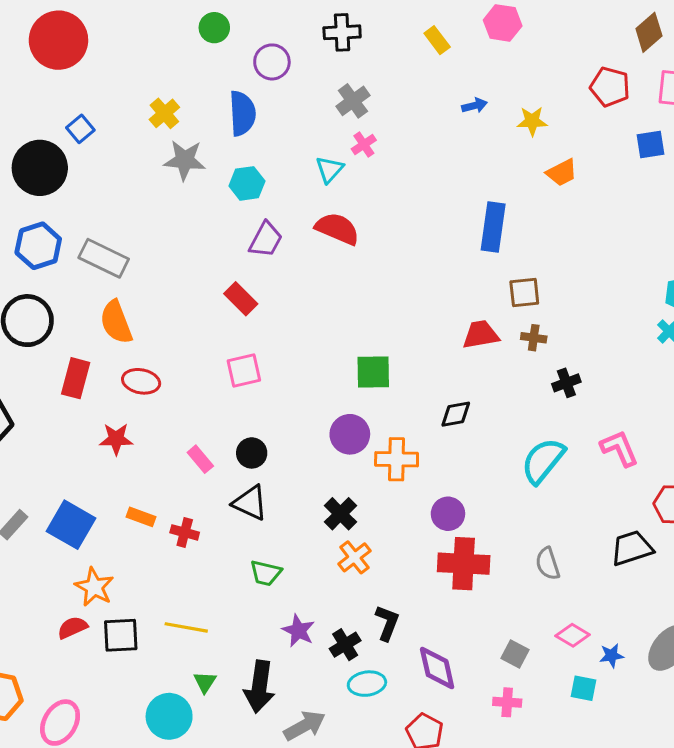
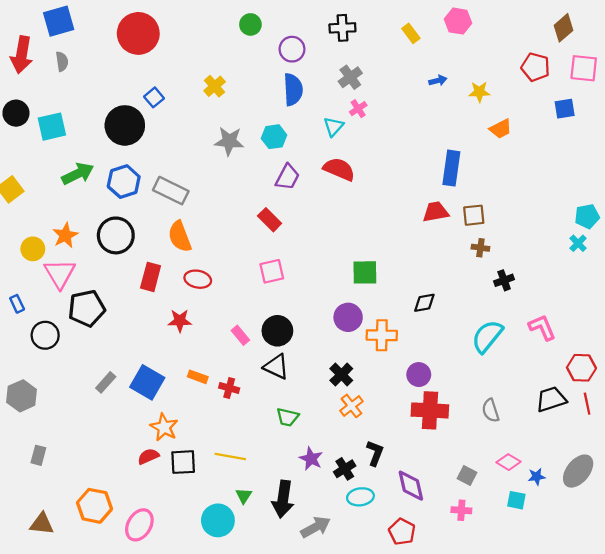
blue semicircle: (242, 113) -> (293, 90), moved
gray star: (185, 160) -> (229, 141), moved
red trapezoid: (481, 335) -> (436, 212), moved
black circle: (252, 453) -> (277, 331), size x1.4

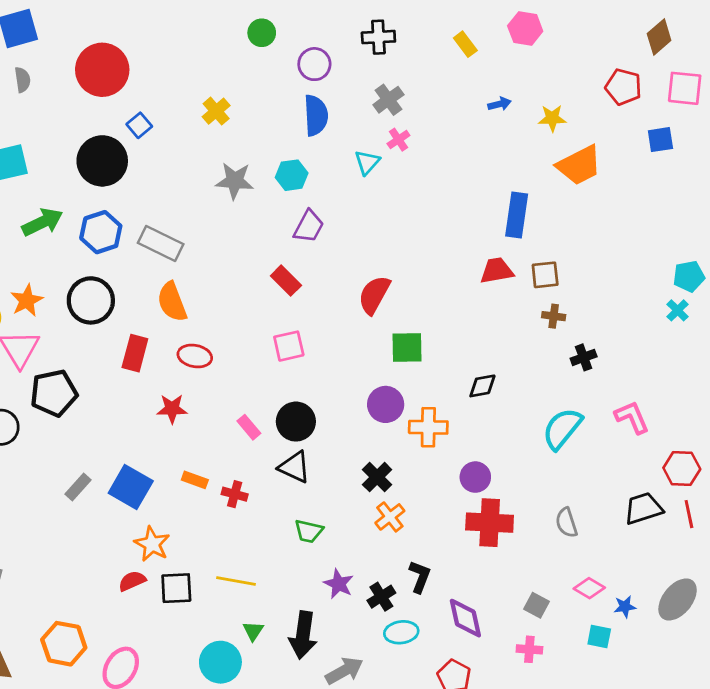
red circle: (138, 33) -> (102, 70), moved
orange trapezoid: (501, 129) -> (579, 165), size x1.6
red semicircle: (339, 169) -> (374, 295), moved, turned -84

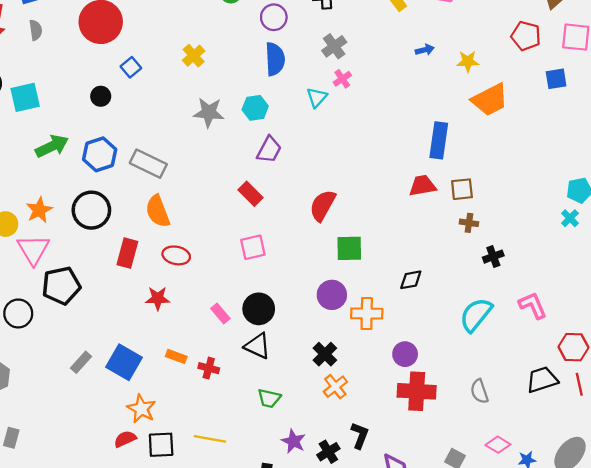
black circle: (102, 161) -> (101, 96), size x0.5

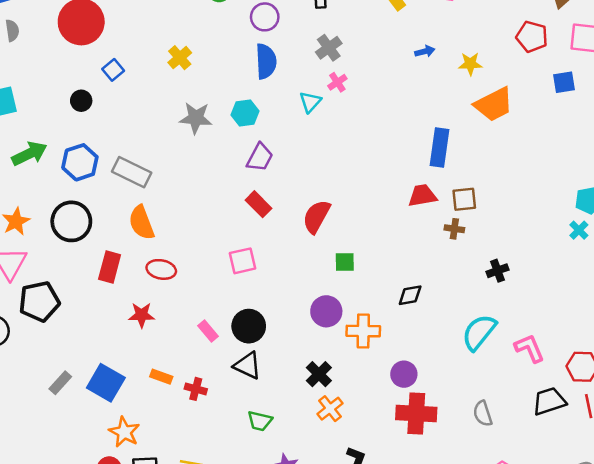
red rectangle: (251, 194) -> (259, 204), moved
brown cross: (469, 223) -> (454, 229), moved
green square: (349, 248) -> (345, 262), size x0.7
pink L-shape: (533, 305) -> (530, 348), moved

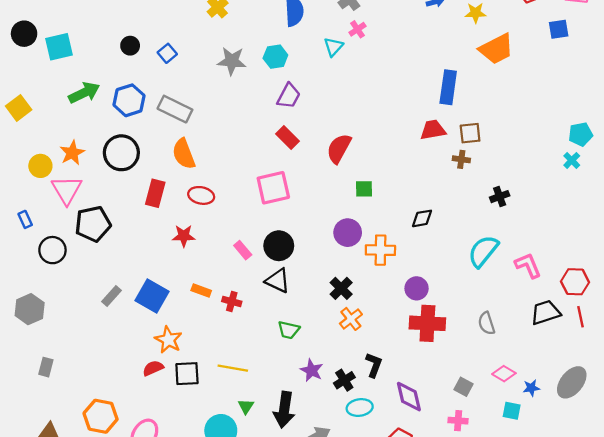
blue square: (113, 70) -> (167, 53), moved
pink square: (243, 261) -> (273, 188), size x1.4

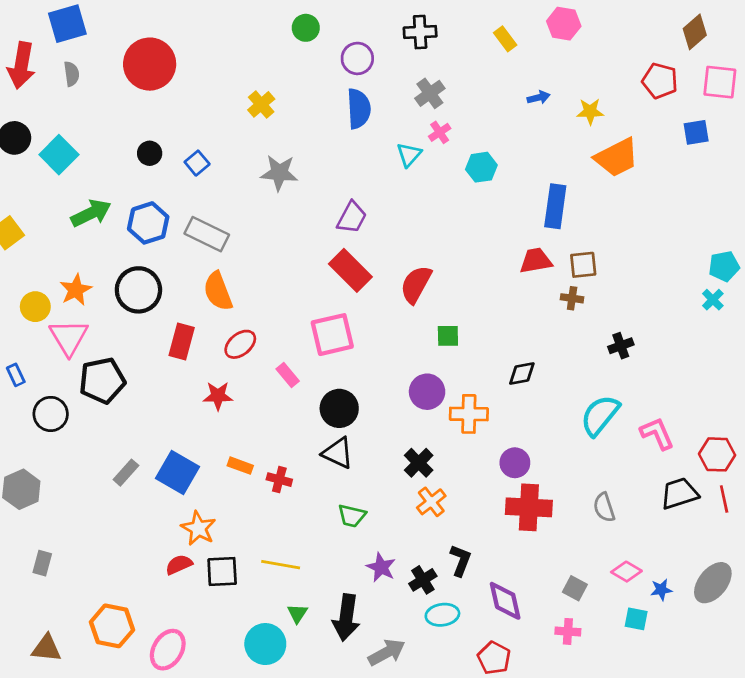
cyan square: (59, 47) -> (59, 155), turned -32
cyan hexagon: (275, 57) -> (481, 167), moved
red rectangle: (288, 137) -> (350, 270), size x1.4
red ellipse: (201, 195) -> (240, 344), turned -50
pink rectangle: (243, 250) -> (288, 375), moved

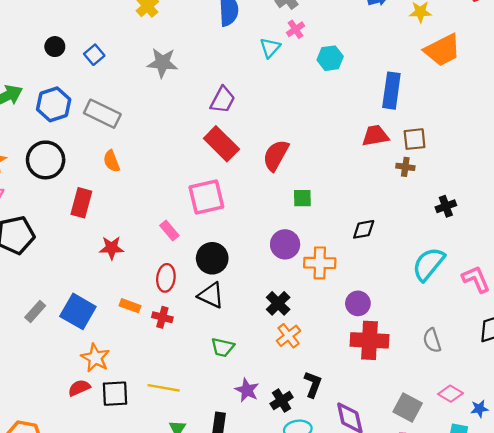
orange semicircle: (218, 291) -> (112, 161), size x0.7
red ellipse: (240, 344) -> (166, 278), moved, turned -44
gray square: (575, 588) -> (408, 407), size x1.4

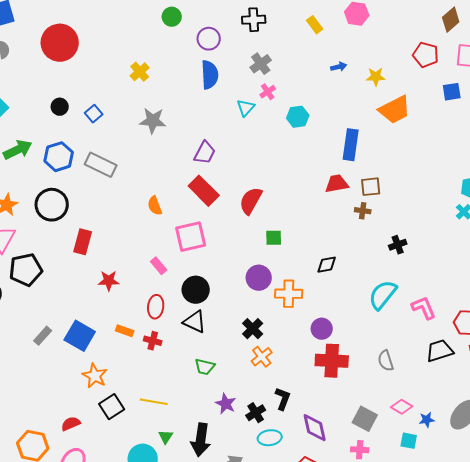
orange semicircle: (112, 161) -> (155, 206), moved
red semicircle: (79, 388) -> (71, 424), moved
black square: (115, 394) -> (112, 407), turned -30

